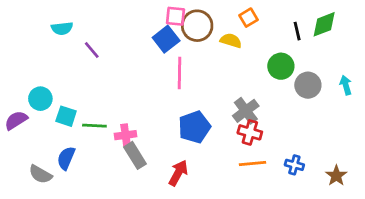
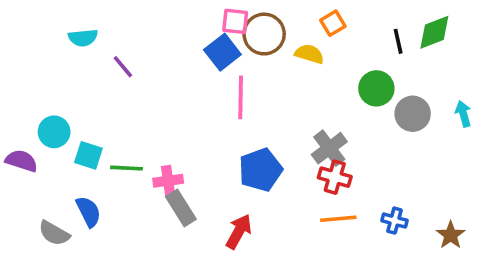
purple semicircle: (16, 120) -> (21, 161), turned 50
blue semicircle: (66, 158) -> (88, 212), turned 130

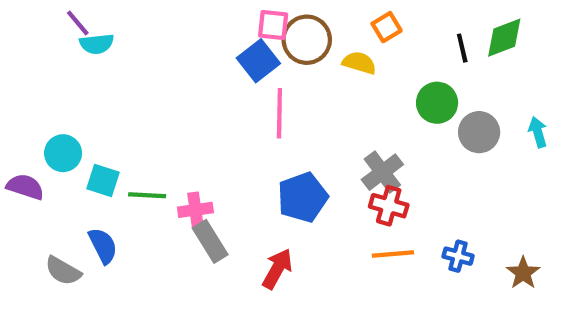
purple line: (123, 67) -> (78, 23), moved

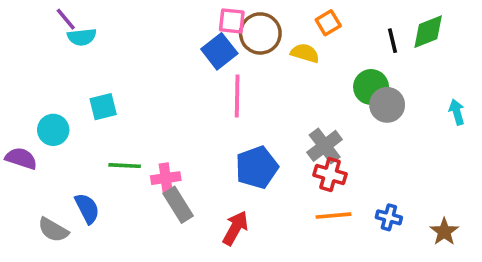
gray circle: (479, 132) -> (387, 105), moved
cyan square: (103, 180) -> (103, 107), moved, turned -32

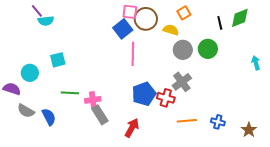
gray circle: (387, 105) -> (183, 50), moved
red cross: (330, 174) -> (166, 98), moved
gray semicircle: (53, 230) -> (26, 111), moved

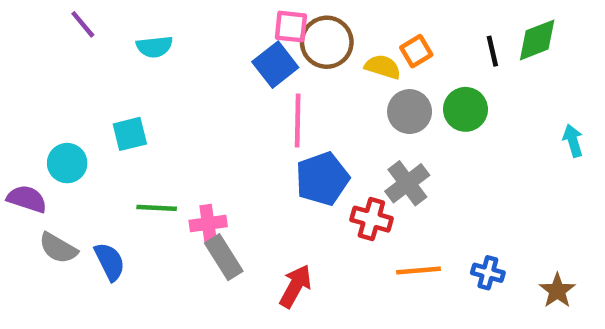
orange square: (184, 13) -> (416, 51), moved
cyan semicircle: (46, 21) -> (154, 47), moved
blue pentagon: (144, 94) -> (322, 179), moved

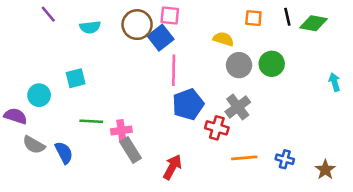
green diamond: (537, 40) -> (314, 23), turned 32
brown circle: (327, 42) -> (137, 25), moved
orange square: (416, 51) -> (253, 18), moved, turned 36
black line: (492, 51) -> (287, 17), moved

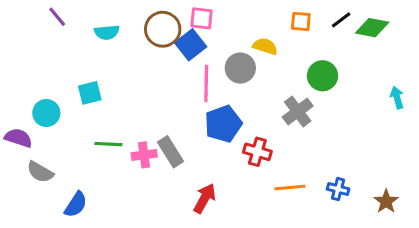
black line: (287, 17) -> (341, 20), turned 66
gray circle: (239, 65) -> (240, 68), moved
gray cross: (238, 107) -> (298, 111), moved
gray rectangle: (131, 150) -> (170, 152), moved
blue semicircle: (64, 153) -> (76, 205), moved, turned 60

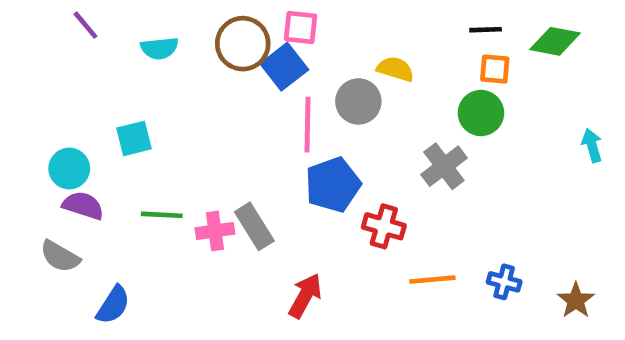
black line: (341, 20) -> (486, 30), moved, turned 35
orange square: (301, 21) -> (495, 69), moved
purple semicircle: (18, 138) -> (83, 206), moved

